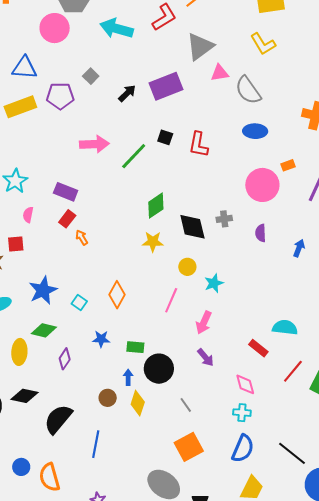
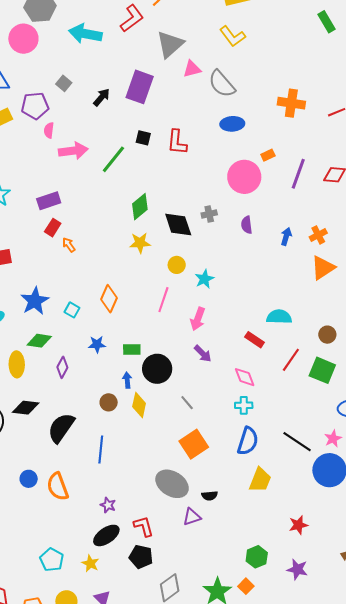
purple rectangle: (166, 86) -> (140, 87), turned -44
purple rectangle: (66, 192) -> (49, 201), turned -35
pink semicircle: (28, 215) -> (49, 130), moved

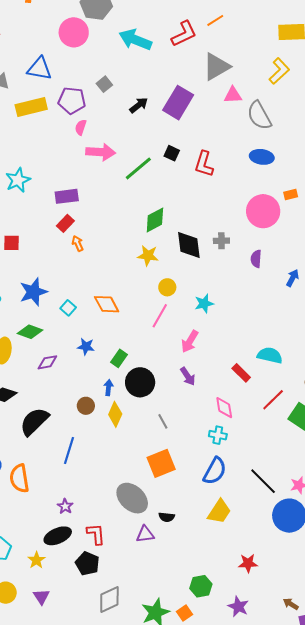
yellow L-shape: (233, 36) -> (279, 71), turned -108
yellow circle: (177, 265) -> (167, 287), moved
orange diamond: (109, 299) -> (107, 304), turned -64
green rectangle: (132, 349) -> (119, 358), turned -66
purple diamond: (62, 367) -> (47, 362), turned 40

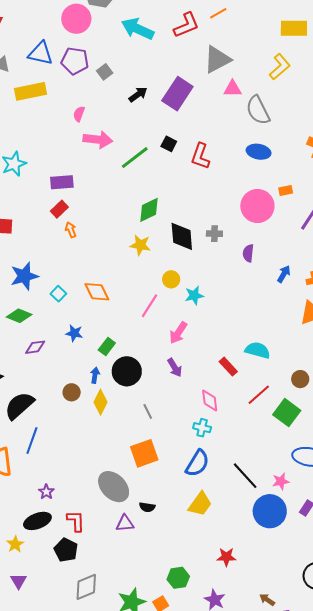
purple pentagon: (72, 100) -> (75, 61), moved
yellow circle: (167, 287) -> (171, 279), moved
blue line: (69, 450) -> (32, 441), moved

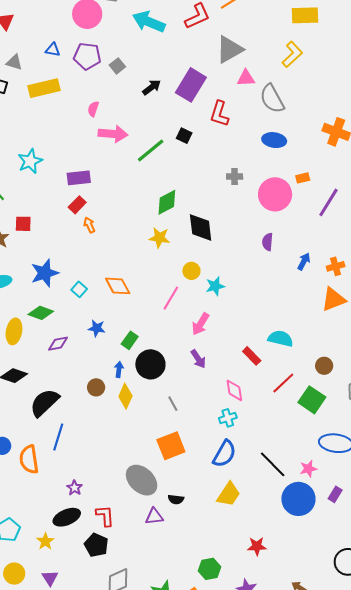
blue triangle: (41, 53) -> (53, 50), size x0.6
red L-shape: (200, 156) -> (219, 114), moved
gray cross: (214, 234) -> (235, 176), moved
cyan cross: (202, 428) -> (228, 418), turned -30

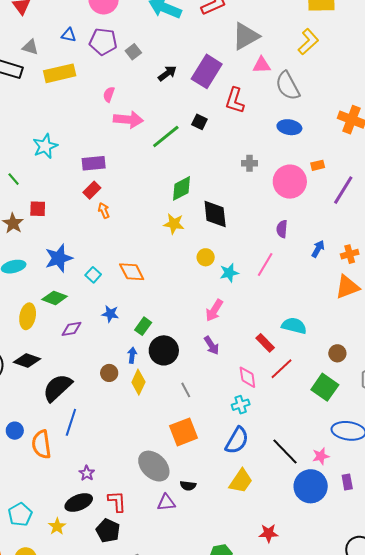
pink line: (171, 298) -> (265, 264), moved
red line: (283, 383) -> (282, 369), moved
purple rectangle: (335, 494) -> (347, 482), turned -42

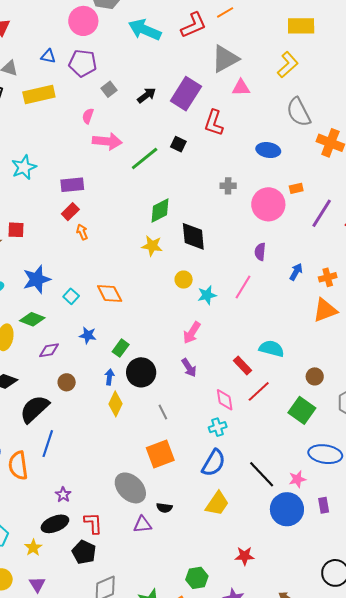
gray square: (133, 52) -> (109, 89), moved
gray semicircle: (288, 86) -> (299, 112), moved
brown circle: (109, 373) -> (67, 382), moved

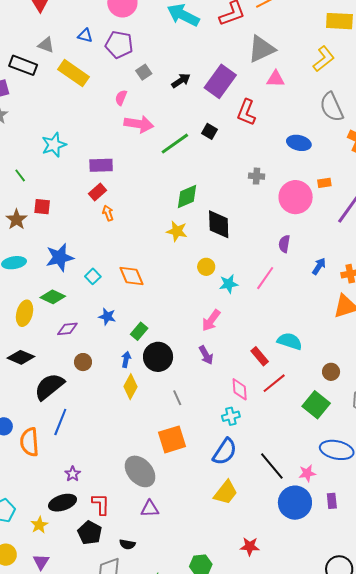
yellow rectangle: (39, 95) -> (74, 73), turned 44
black semicircle: (164, 508) -> (127, 544), moved

